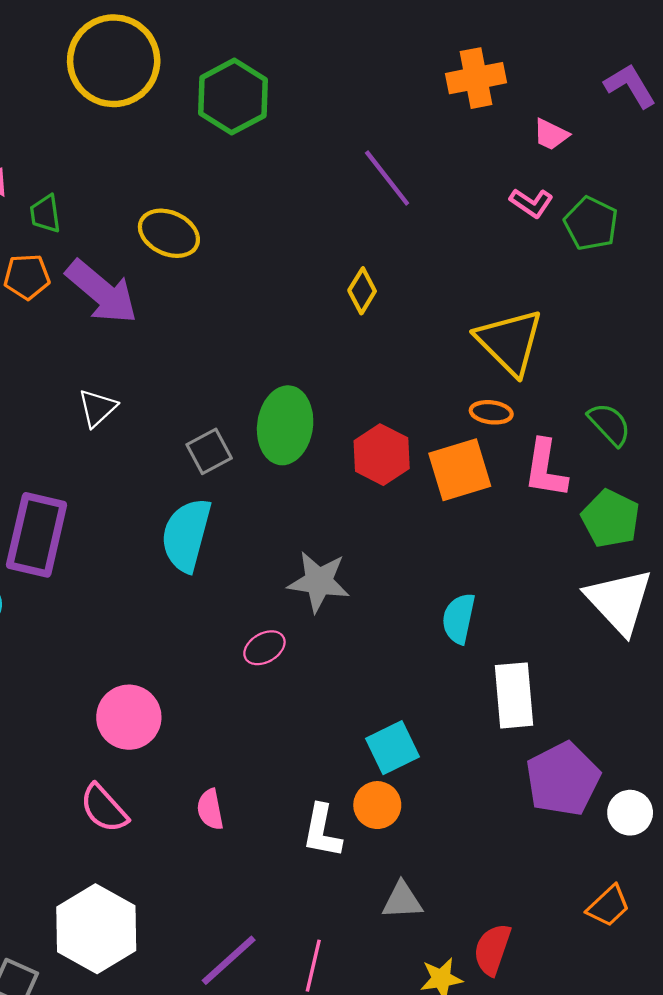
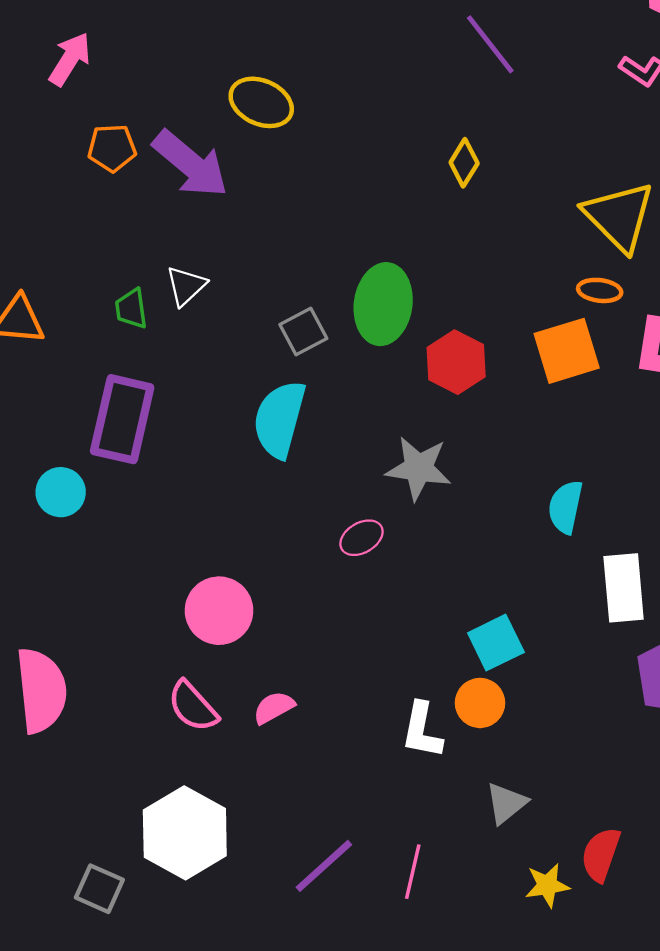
green trapezoid: (45, 214) -> (131, 309), moved
red hexagon: (382, 455) -> (456, 362), moved
pink semicircle: (210, 809) -> (274, 708), moved, turned 72
gray triangle: (402, 901) -> (506, 803), turned -36

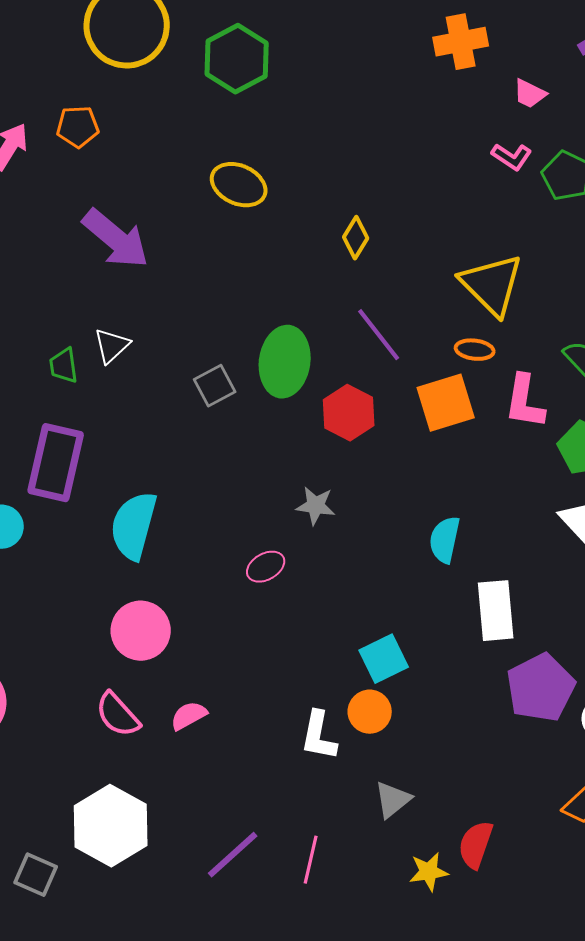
purple line: (490, 44) -> (379, 335), moved
yellow ellipse: (261, 102) -> (239, 185), moved
orange pentagon: (112, 148) -> (78, 127), moved
cyan semicircle: (279, 419) -> (134, 526), moved
gray star: (418, 468) -> (316, 506), size x0.7

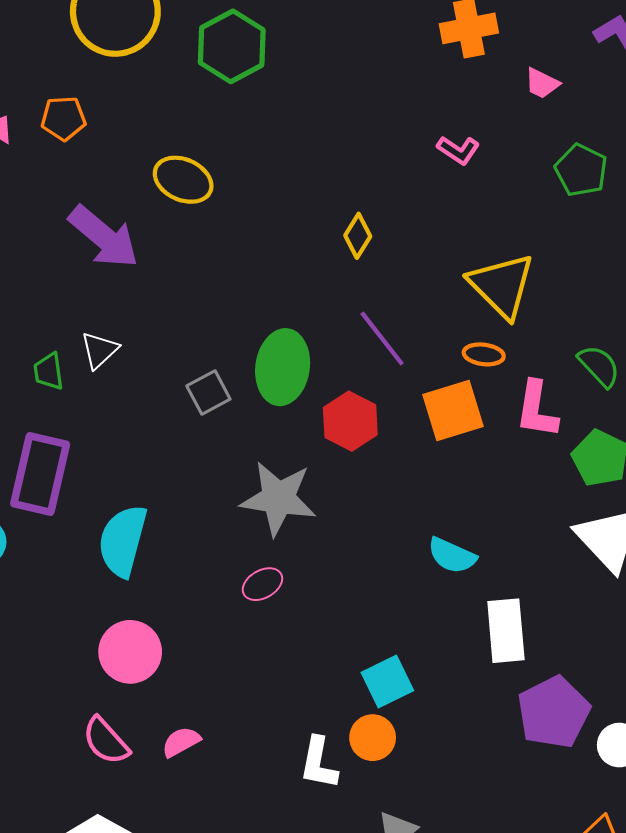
pink L-shape: (512, 157) -> (458, 150), moved
yellow ellipse: (239, 185) -> (183, 180), moved
gray star: (316, 506) -> (278, 498), moved, size x1.8
cyan semicircle: (445, 540) -> (452, 556), turned -78

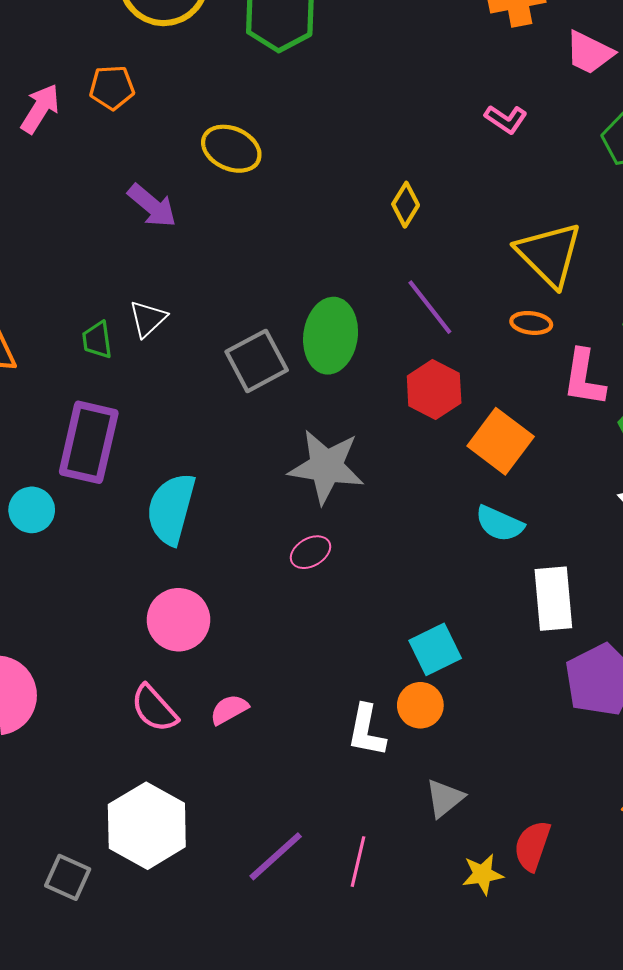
pink trapezoid: (542, 83) -> (589, 53), size x1.4
purple arrow: (104, 237) -> (152, 206), size x0.7
gray square: (208, 393) -> (257, 361), size x1.4
orange square: (453, 411) -> (501, 441), moved, turned -36
red hexagon: (350, 421) -> (434, 389), moved

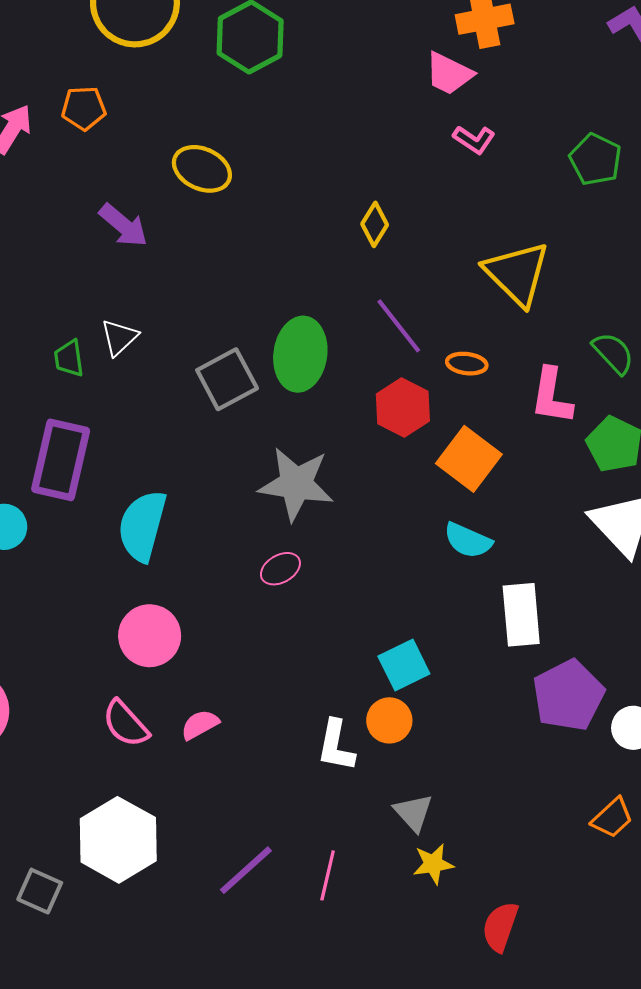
pink trapezoid: (589, 53) -> (449, 74), moved
orange ellipse: (531, 323) -> (467, 364), moved
gray triangle: (445, 798) -> (413, 813), turned -33
red semicircle: (532, 846) -> (500, 927), moved
yellow star: (483, 874) -> (433, 864), moved

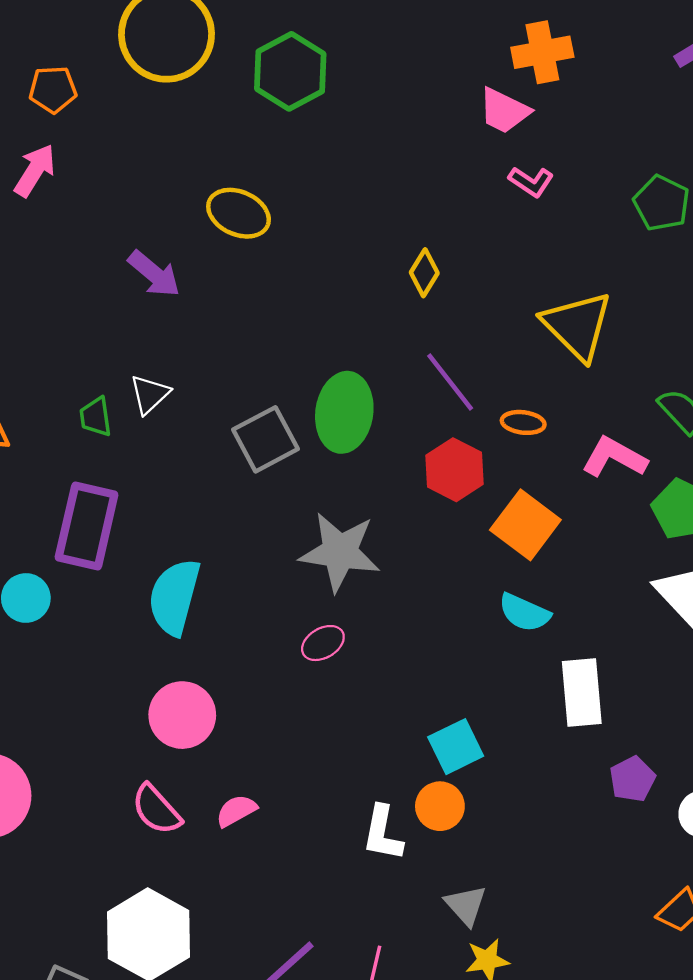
orange pentagon: (84, 108) -> (53, 89), moved
pink L-shape: (552, 396) -> (614, 457), turned 110
purple pentagon: (568, 695) -> (632, 779), size x0.6

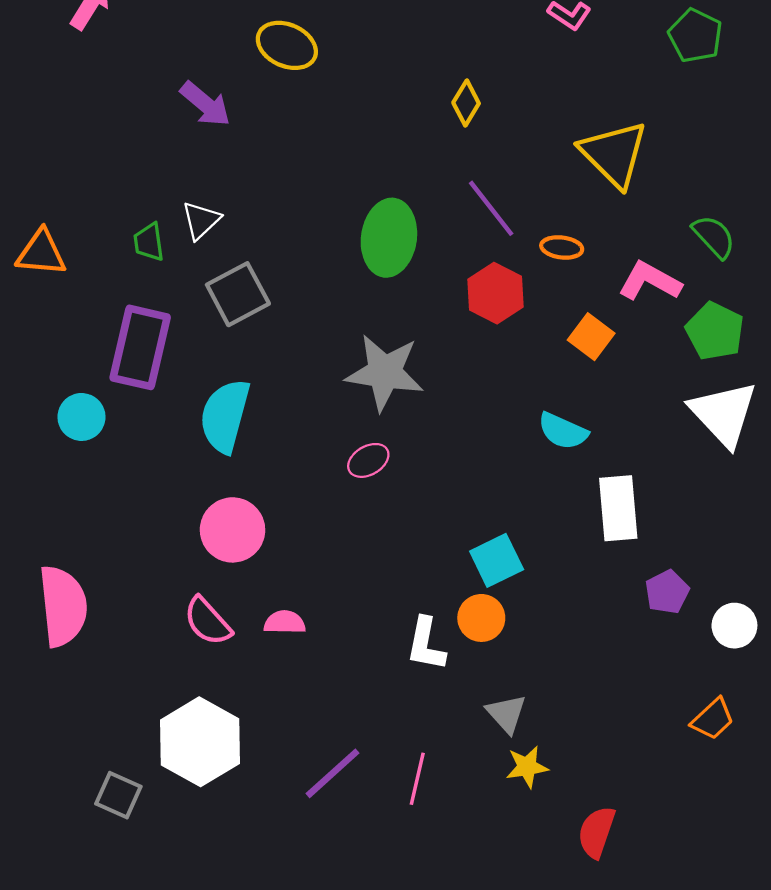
gray square: (266, 439) -> (238, 294), moved
orange square: (525, 525) -> (591, 337), moved, size x0.7
pink semicircle: (236, 811) -> (285, 622), turned 30

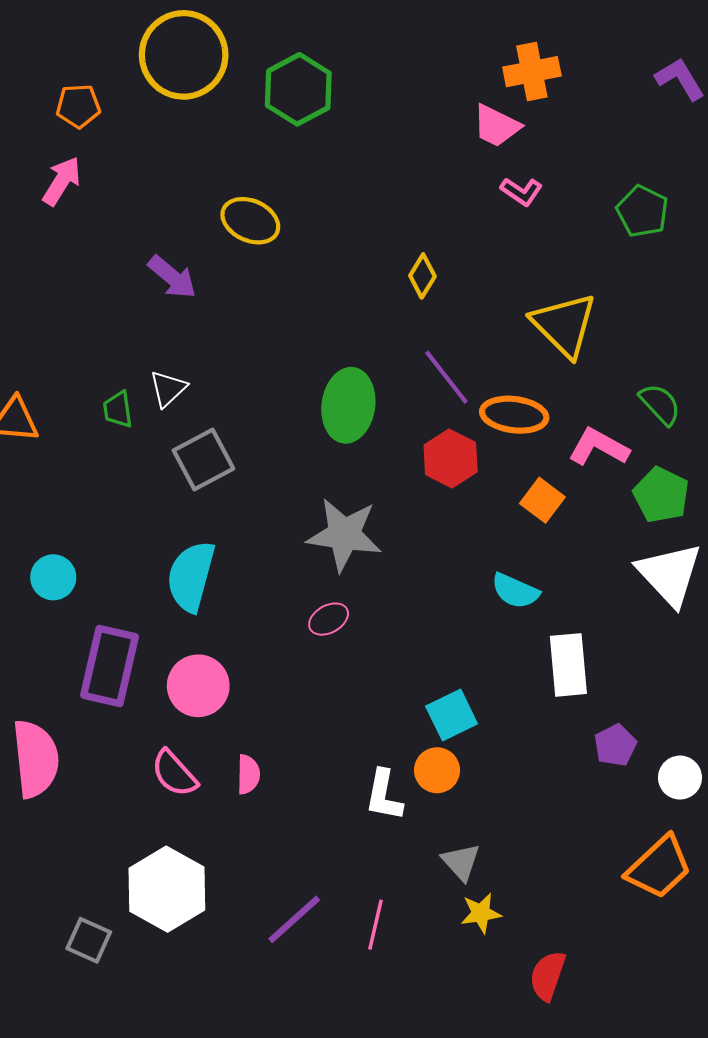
orange ellipse: (562, 247) -> (514, 415), size x1.6
purple rectangle: (140, 347) -> (110, 666), moved
pink semicircle: (285, 622) -> (248, 774), turned 90
orange trapezoid: (713, 719) -> (659, 867), size x1.6

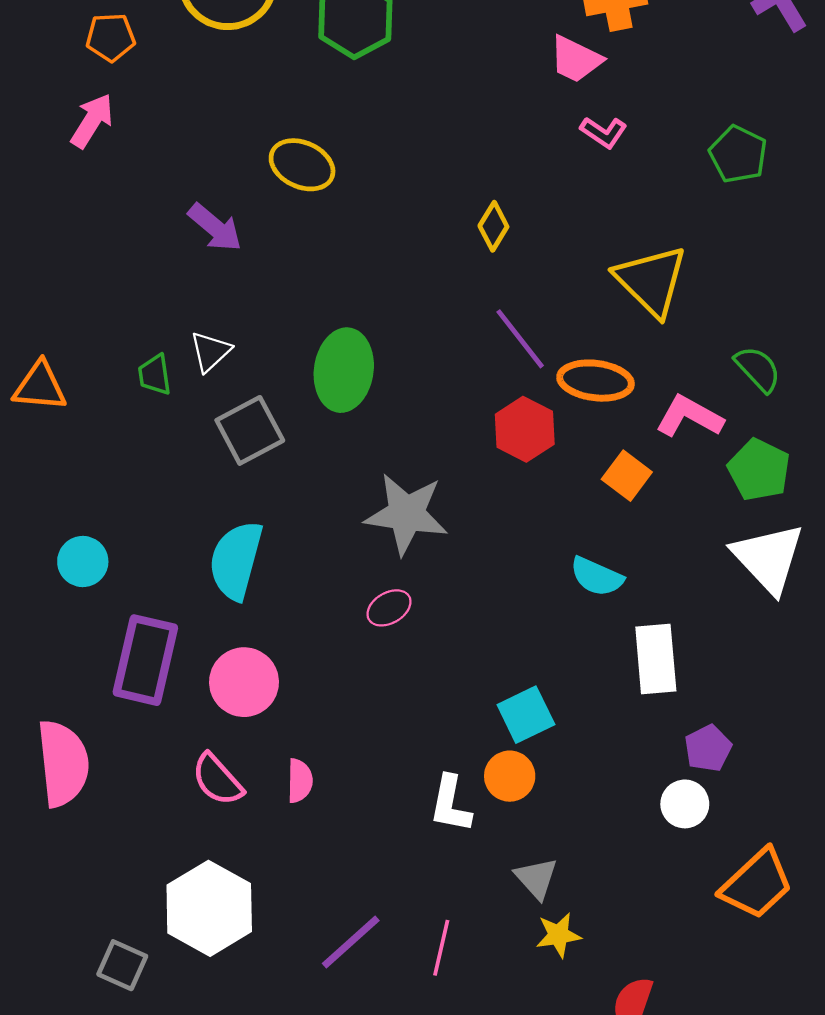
green ellipse: (348, 405) -> (344, 370), moved
white circle: (680, 778) -> (685, 804), moved

